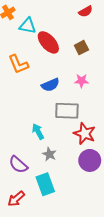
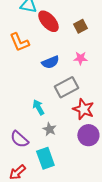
gray rectangle: (67, 111) -> (66, 87), turned -30

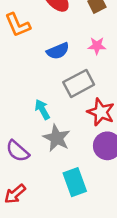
gray star: (49, 129) -> (57, 138), size x1.5
cyan rectangle: (45, 158) -> (75, 182), moved

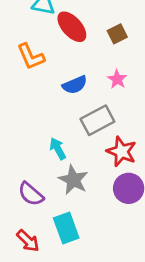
pink star: (97, 46) -> (117, 79), turned 30
cyan rectangle: (75, 182) -> (66, 228), moved
red arrow: (15, 194) -> (28, 241), turned -95

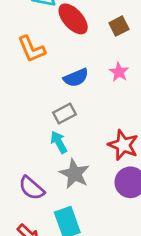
gray rectangle: (97, 120) -> (64, 114), moved, size x0.7

